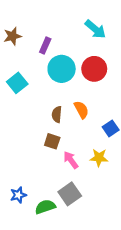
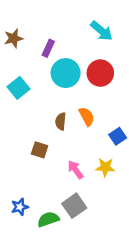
brown square: (52, 141) -> (40, 150), moved

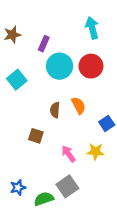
cyan arrow: (102, 31) -> (92, 28), turned -145

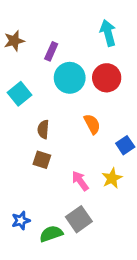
brown semicircle: (55, 110) -> (43, 129), moved
yellow star: (95, 152) -> (112, 178), turned -30

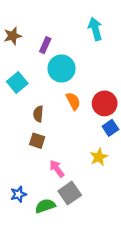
red circle: (107, 78) -> (105, 103), moved
orange semicircle: (92, 124) -> (73, 101), moved
pink arrow: (80, 181) -> (57, 169), moved

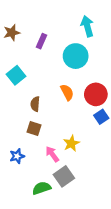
cyan circle: (62, 68) -> (76, 56), moved
yellow star: (99, 157) -> (71, 143), moved
blue star: (18, 194) -> (17, 156), moved

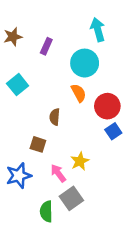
orange semicircle: (67, 92) -> (79, 93), moved
brown semicircle: (35, 104) -> (55, 117), moved
blue star: (17, 156) -> (19, 176), size x1.5
green semicircle: (42, 188) -> (46, 211), turned -72

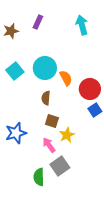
purple rectangle: (46, 46) -> (38, 22), moved
cyan circle: (85, 63) -> (45, 68), moved
brown square: (38, 144) -> (52, 121), moved
blue star: (19, 176) -> (16, 133), moved

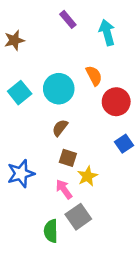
purple rectangle: (38, 22) -> (68, 19), moved, turned -64
orange semicircle: (66, 78) -> (94, 76), moved
red circle: (90, 89) -> (116, 102), moved
brown semicircle: (46, 98) -> (60, 128), turned 32

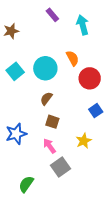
yellow star: (87, 176) -> (84, 141), moved
green semicircle: (51, 231) -> (26, 184), moved, turned 36

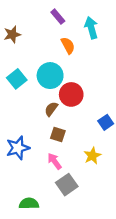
orange semicircle: (73, 58) -> (68, 46), moved
red circle: (90, 78) -> (71, 94), moved
green semicircle: (26, 184) -> (29, 204), turned 54

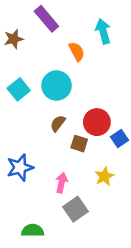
purple rectangle: (58, 17) -> (46, 19), moved, size x1.5
red circle: (71, 94) -> (97, 122), moved
brown square: (58, 135) -> (79, 144), moved
pink arrow: (55, 161) -> (62, 183), turned 48

